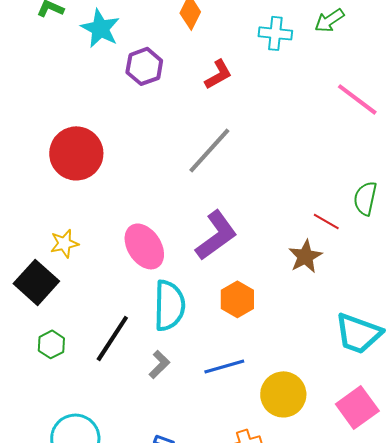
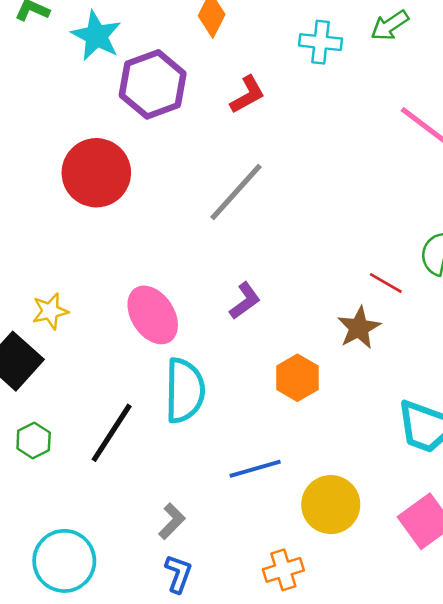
purple hexagon: (144, 66) -> (153, 84), size x1.4
red circle: (76, 153) -> (96, 173), moved
purple L-shape: (216, 235) -> (245, 301), size x0.6
orange hexagon: (237, 299) -> (297, 378), moved
gray L-shape: (159, 364) -> (172, 521), moved

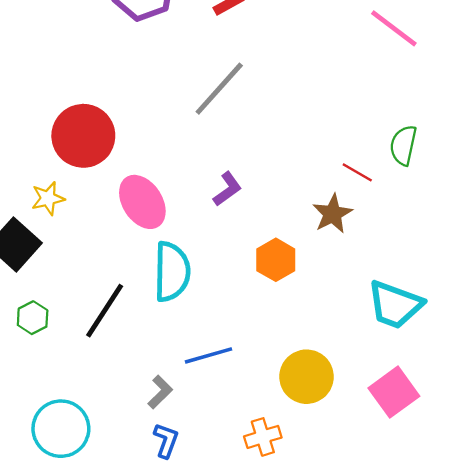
red circle: (96, 173) -> (83, 136), moved
blue line: (255, 469) -> (209, 355), moved

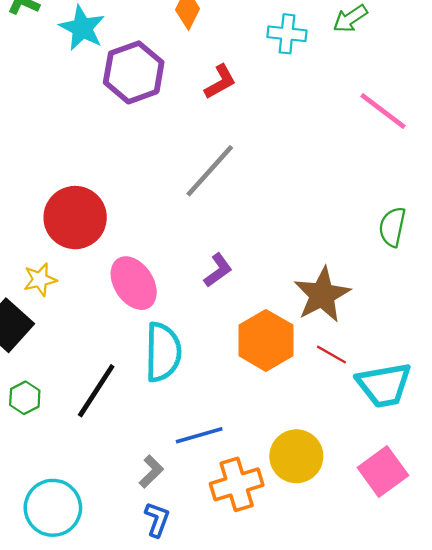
red line: (357, 172) -> (331, 354), moved
brown star: (332, 214) -> (322, 295), size x1.4
orange hexagon: (276, 260) -> (266, 340), size x1.4
cyan trapezoid: (395, 305) -> (384, 385), turned -30
orange cross: (263, 437) -> (237, 484), moved, size x1.4

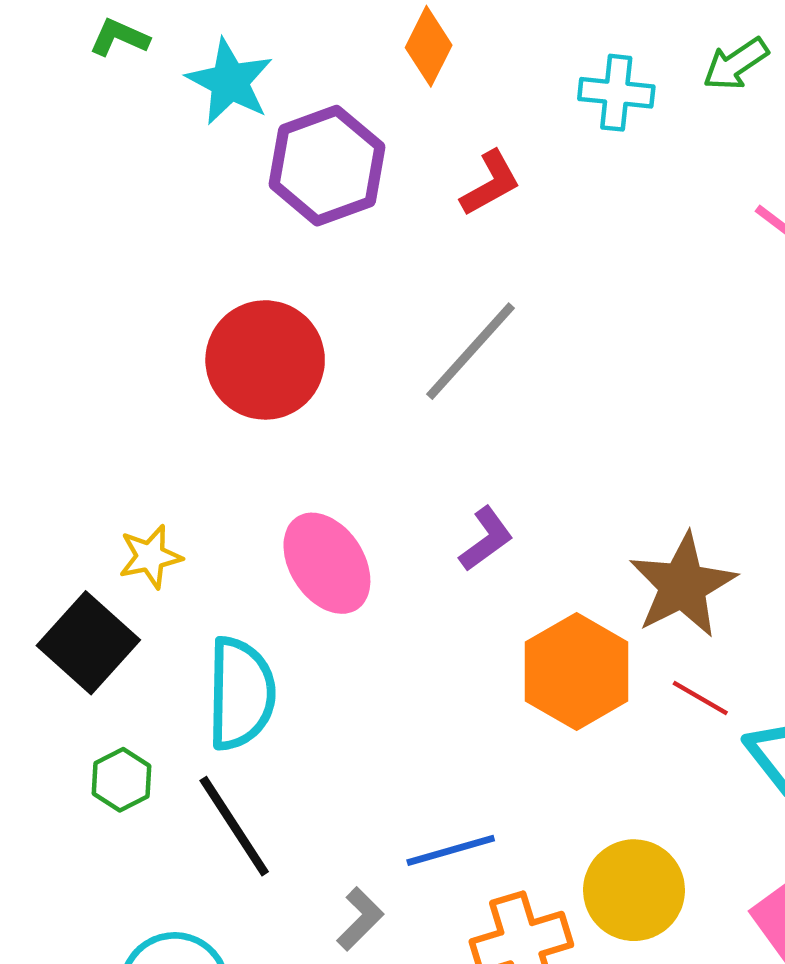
red circle: (75, 218) -> (265, 360), moved
cyan semicircle: (163, 352) -> (241, 694), moved
black line: (96, 391) -> (234, 826), moved, turned -66

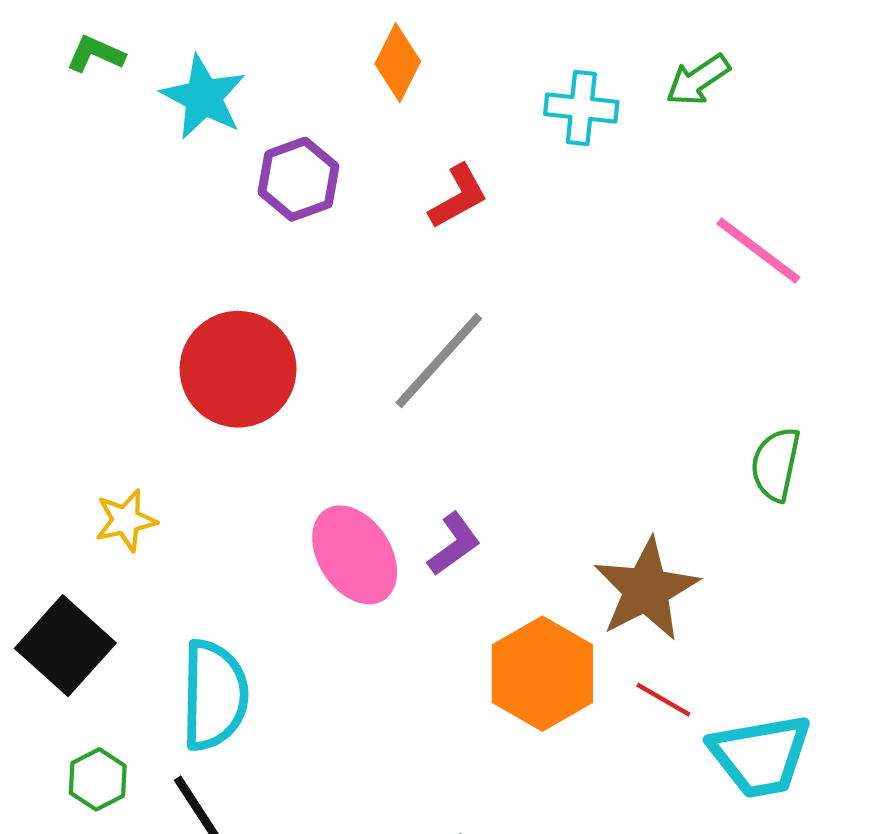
purple hexagon: (327, 166) -> (298, 179), size x0.7
yellow star: (150, 557) -> (126, 520), moved
pink ellipse: (327, 563) -> (355, 555), moved

